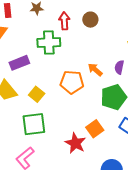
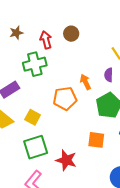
orange arrow: (95, 70) -> (85, 82), turned 35
orange square: (95, 129) -> (96, 140), turned -36
red star: (75, 143) -> (66, 160), moved

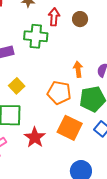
orange pentagon: (65, 99) -> (59, 93), moved
orange square: (96, 140) -> (70, 128), size x1.4

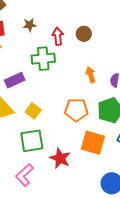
orange arrow: (78, 69) -> (91, 75), moved

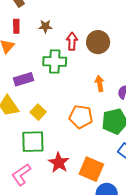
brown circle: (84, 34) -> (98, 42), size x1.5
orange square: (93, 143) -> (91, 169), moved

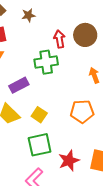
brown star: (45, 26) -> (29, 15), moved
red star: (59, 163) -> (69, 161), turned 30

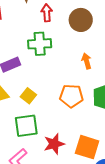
red arrow: (59, 39) -> (47, 13), moved

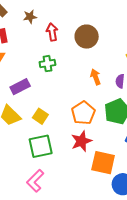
green cross: (40, 44) -> (47, 64), size x0.7
orange pentagon: (71, 96) -> (83, 113), turned -30
red star: (54, 144) -> (81, 141), moved

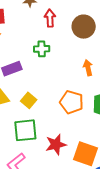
orange pentagon: (83, 113) -> (72, 102), turned -30
red star: (81, 141) -> (56, 145), moved

